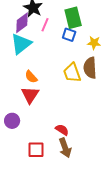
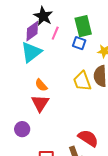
red semicircle: (62, 130) -> (88, 138), moved, size x1.5

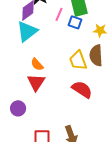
pink line: (55, 33) -> (59, 14), moved
red semicircle: (88, 138) -> (82, 89), moved

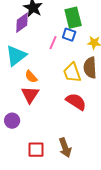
pink line: (59, 14) -> (53, 43), moved
cyan triangle: (27, 31) -> (16, 56), moved

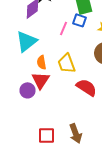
yellow trapezoid: (72, 73) -> (66, 63), moved
orange semicircle: (31, 77) -> (42, 62), turned 32
purple circle: (12, 121) -> (28, 90), moved

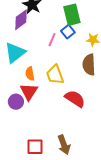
blue square: (80, 20) -> (68, 32), turned 32

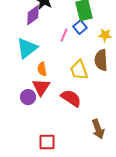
yellow trapezoid: (55, 75) -> (79, 70), moved
red semicircle: (75, 99) -> (71, 98), moved
brown arrow: (64, 145) -> (98, 129), moved

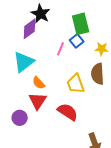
orange semicircle: (42, 69) -> (39, 83), turned -32
purple circle: (28, 97) -> (20, 118), moved

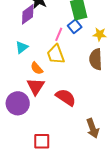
cyan triangle: (24, 62) -> (22, 47), size x0.6
yellow trapezoid: (76, 84) -> (56, 54), moved
purple circle: (20, 118) -> (18, 103), size x1.5

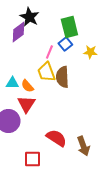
cyan triangle: (22, 47) -> (12, 83), moved, turned 40
brown semicircle: (96, 59) -> (62, 77), moved
red semicircle: (66, 97) -> (56, 138), moved

